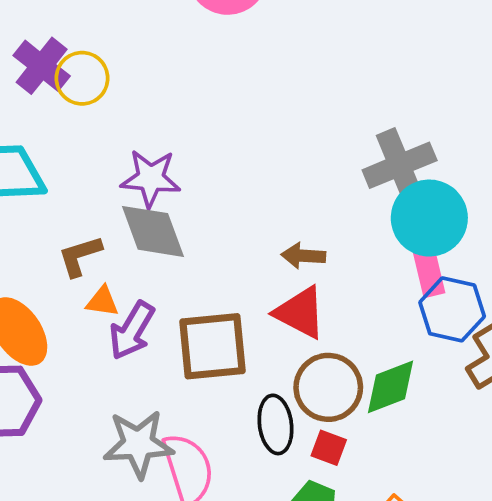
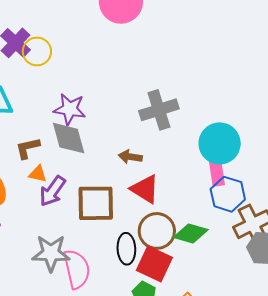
gray cross: (400, 165) -> (159, 110), moved
brown arrow: (303, 256) -> (130, 157), moved
green diamond: (391, 387) -> (191, 234), turned 32
red square: (329, 448) -> (154, 264), size x1.8

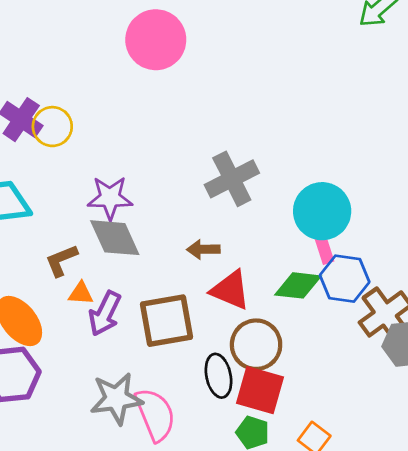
pink rectangle: (217, 170) -> (324, 249), size x0.7
green diamond: (191, 234) -> (298, 285), moved

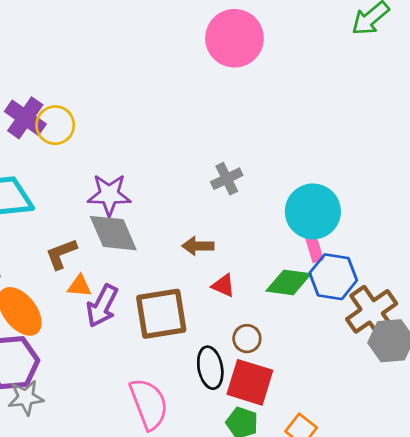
pink circle: (156, 40) -> (234, 38), moved
gray cross: (232, 179) -> (227, 179), size x0.6
red triangle: (230, 290) -> (223, 286), size x0.6
brown circle: (256, 345) -> (247, 339), size x0.6
gray star: (116, 399) -> (26, 398), moved, size x0.7

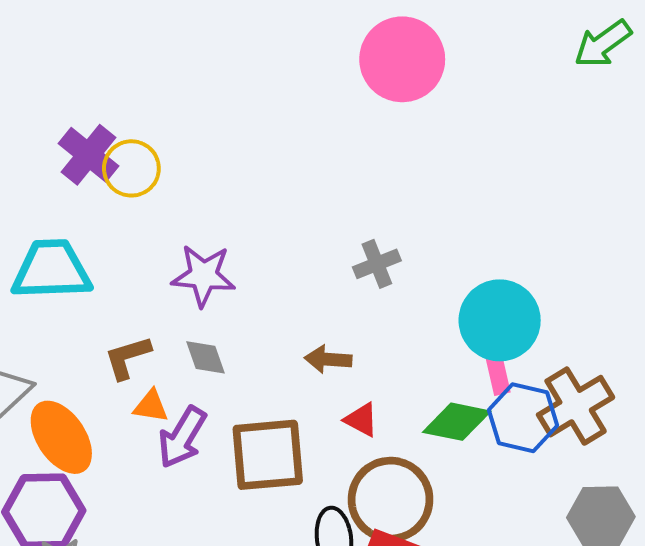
gray diamond: (113, 233) -> (205, 357), moved, size x0.6
brown cross: (372, 311) -> (576, 406), moved
brown circle: (247, 339) -> (391, 500), size x2.0

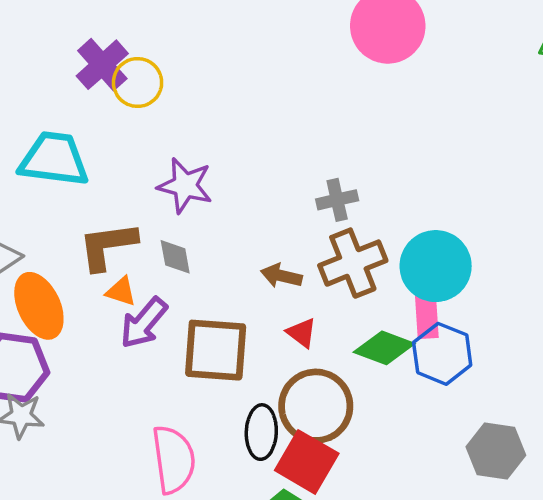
brown L-shape: (128, 357) -> (108, 246), size x1.4
pink rectangle: (498, 373) -> (427, 311), size x1.4
brown cross: (576, 406) -> (353, 263), moved

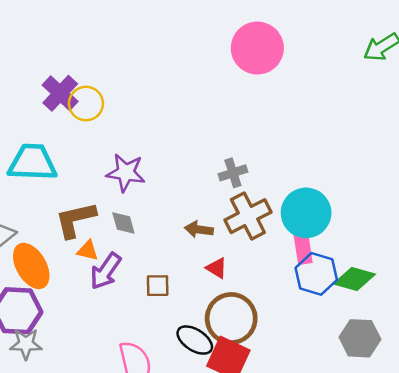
green diamond: (384, 348) -> (354, 279), moved
brown square: (216, 350) -> (158, 286), size x0.5
black ellipse: (261, 432) -> (195, 340), turned -54

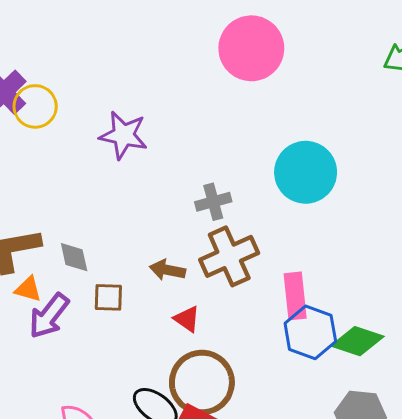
purple star: (126, 173) -> (123, 135), moved
cyan circle: (306, 213) -> (306, 172), moved
brown square: (158, 286) -> (108, 297), moved

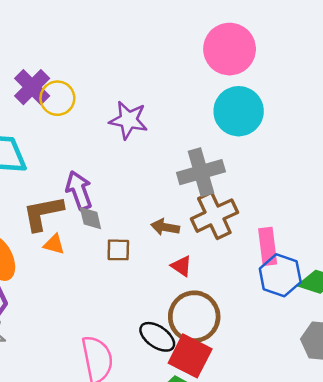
cyan circle: (306, 172) -> (239, 111), moved
gray cross: (213, 202) -> (201, 172), size x1.6
purple arrow: (49, 316) -> (79, 191), moved, turned 123

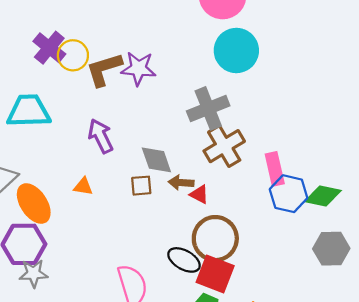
brown L-shape: (43, 213) -> (104, 69), moved
gray diamond: (90, 218) -> (156, 160), moved, size x1.4
brown arrow: (165, 227) -> (181, 183), moved

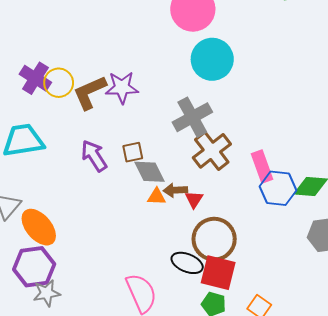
orange triangle: (83, 186) -> (157, 197), moved
brown square: (141, 186) -> (133, 152), moved
red triangle: (199, 194) -> (194, 199), turned 42

